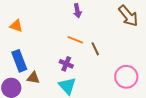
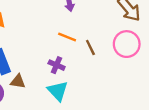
pink circle: (126, 77) -> (127, 44), moved

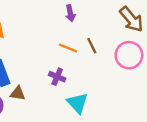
brown line: (90, 48) -> (92, 46), moved
cyan triangle: (58, 91) -> (77, 103), moved

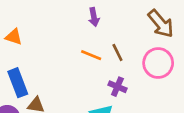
purple cross: (57, 77) -> (117, 87), moved

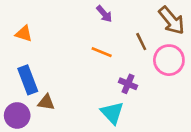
purple arrow: (94, 17) -> (104, 14), turned -30
brown line: (117, 53) -> (141, 42), moved

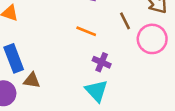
purple cross: (128, 84) -> (102, 62), moved

